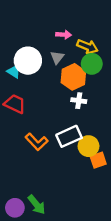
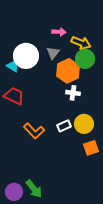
white rectangle: (69, 136) -> (64, 126), size x0.6
yellow circle: (88, 146) -> (84, 124), moved

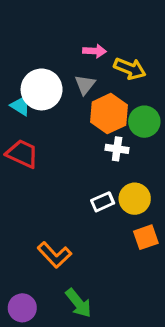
green circle: (85, 59) -> (144, 122), moved
orange L-shape: (34, 131) -> (54, 255), moved
green arrow: (34, 189) -> (78, 303), moved

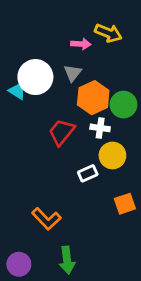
yellow arrow: (130, 69) -> (108, 33), moved
red trapezoid: (22, 154) -> (62, 132), moved, turned -76
yellow circle: (135, 199) -> (112, 155), moved
green arrow: (78, 303) -> (67, 260), turned 32

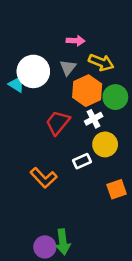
yellow arrow: (108, 33) -> (101, 62), moved
white cross: (100, 128) -> (94, 119), turned -36
orange L-shape: (46, 219) -> (44, 178), moved
purple circle: (19, 264) -> (45, 247), moved

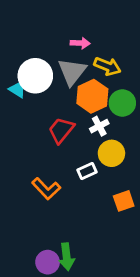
gray triangle: (68, 68) -> (72, 72), size x1.6

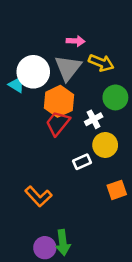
orange hexagon: (92, 96) -> (59, 101), moved
orange L-shape: (46, 189) -> (38, 196), moved

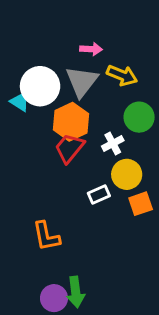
orange square: (117, 190) -> (141, 204), moved
orange L-shape: (38, 196) -> (46, 236), turned 32

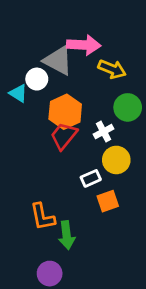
pink arrow: (91, 49) -> (84, 45), size x1.6
gray triangle: (82, 82) -> (58, 61), moved, turned -40
white circle: (40, 86) -> (37, 79), size x0.6
orange square: (141, 204) -> (108, 201), moved
green arrow: (76, 292) -> (67, 235), moved

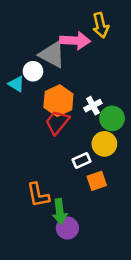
yellow arrow: (112, 69) -> (101, 25), moved, turned 55
green circle: (128, 107) -> (112, 118), moved
white cross: (104, 132) -> (93, 106), moved
purple circle: (50, 274) -> (67, 228), moved

